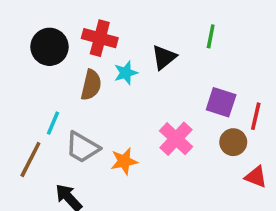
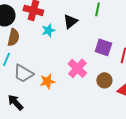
brown semicircle: (91, 85) -> (13, 37), moved
brown circle: (233, 142) -> (104, 80), moved

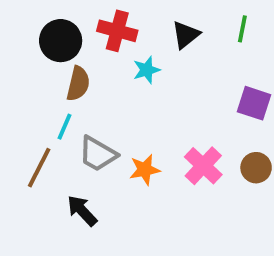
black triangle: (70, 21) -> (186, 35), moved
pink cross: (77, 68) -> (203, 166), moved

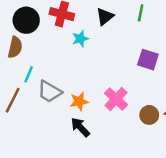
brown semicircle: (78, 84) -> (15, 47), moved
brown circle: (256, 168) -> (149, 115), moved
black arrow: (82, 211) -> (80, 127), moved

